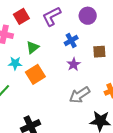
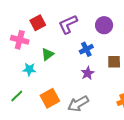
orange square: (35, 74) -> (50, 98), moved
gray arrow: (80, 95) -> (78, 104), moved

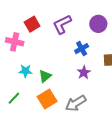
green triangle: (48, 54) -> (45, 76), moved

